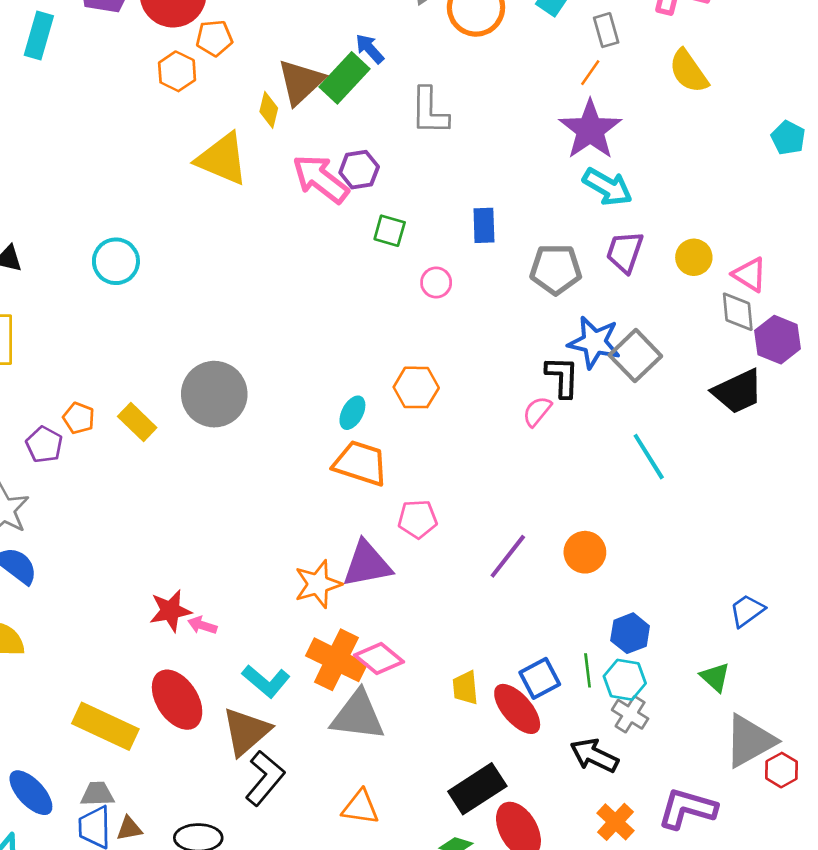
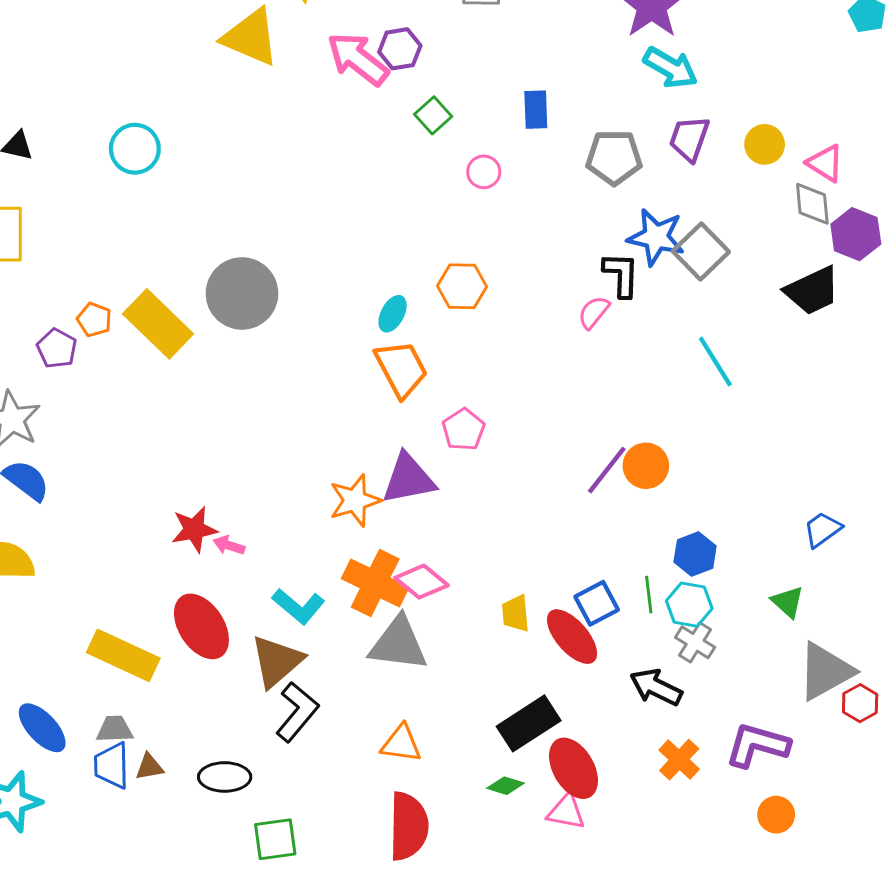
green square: (390, 231) -> (433, 115), turned 32
yellow rectangle: (137, 422) -> (158, 324), size x1.6
orange trapezoid: (360, 463) -> (401, 369), turned 44
pink pentagon: (418, 519) -> (463, 430), turned -30
purple line: (508, 556) -> (607, 470), moved

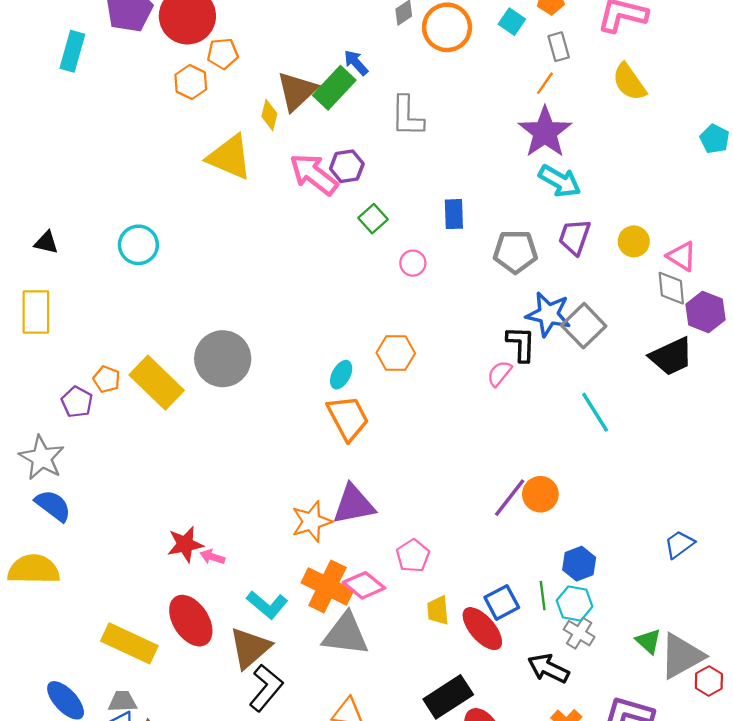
pink pentagon: (463, 430) -> (413, 556), moved
green triangle: (788, 602) -> (649, 641), moved

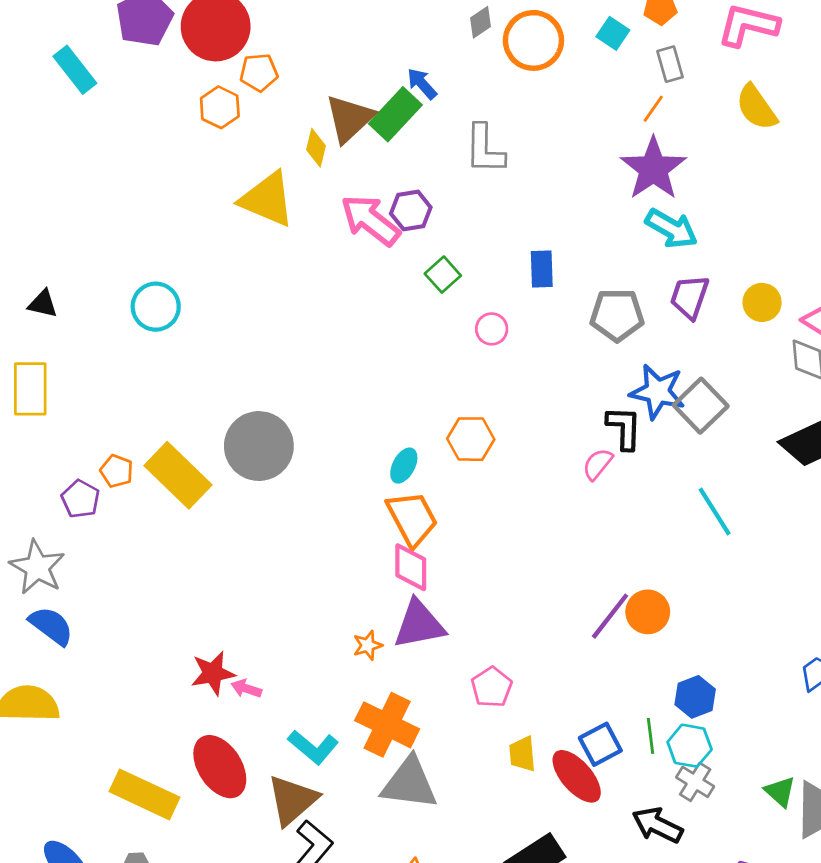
cyan rectangle: (72, 51) -> (75, 70), turned -54
orange star: (312, 522) -> (368, 645), size x0.6
pink diamond: (364, 585) -> (411, 567), moved, turned 51

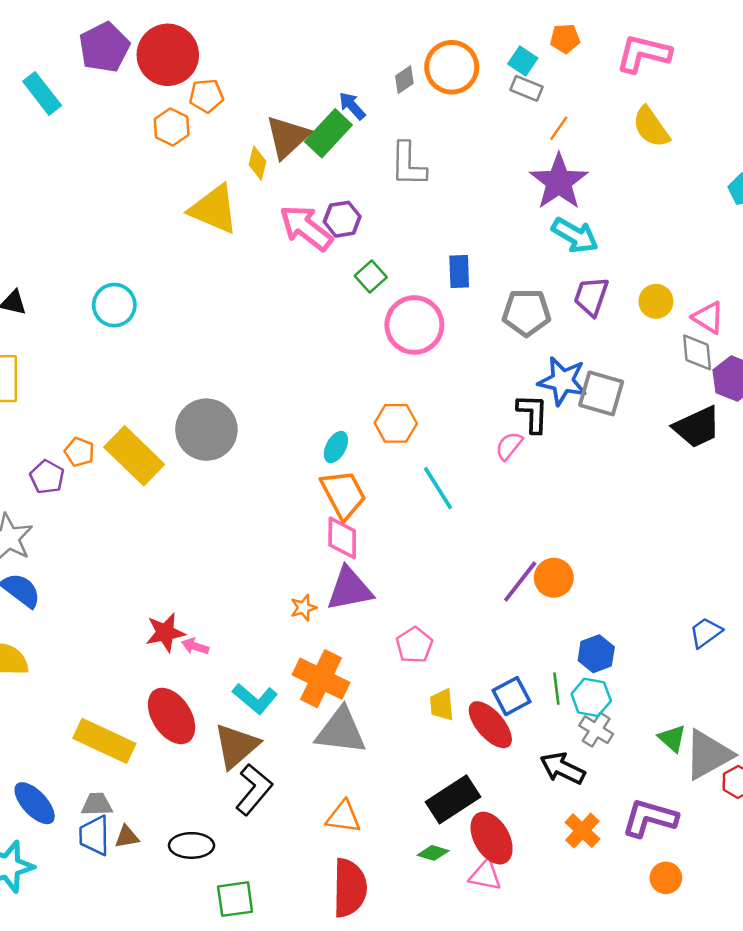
gray diamond: (480, 22) -> (404, 80), moved
gray rectangle: (670, 64) -> (526, 88), moved, turned -52
pink circle: (492, 329) -> (414, 325), size x2.0
gray square: (701, 406) -> (601, 393), turned -30
cyan line: (715, 512) -> (438, 488), moved

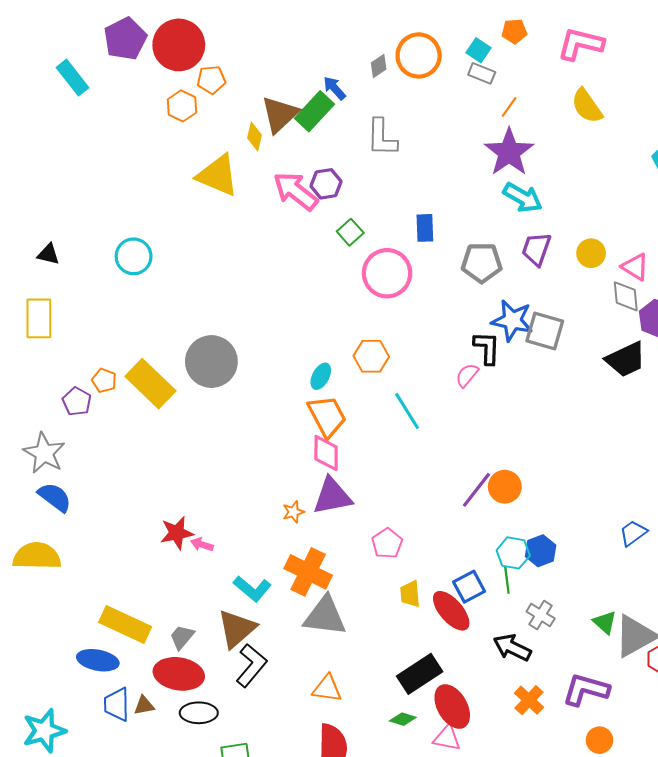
cyan hexagon: (591, 697) -> (513, 553), moved
red ellipse: (172, 716) -> (179, 674), moved, turned -48
blue ellipse: (35, 803) -> (98, 660), moved, turned -36
gray trapezoid: (97, 804) -> (182, 637), moved, turned -48

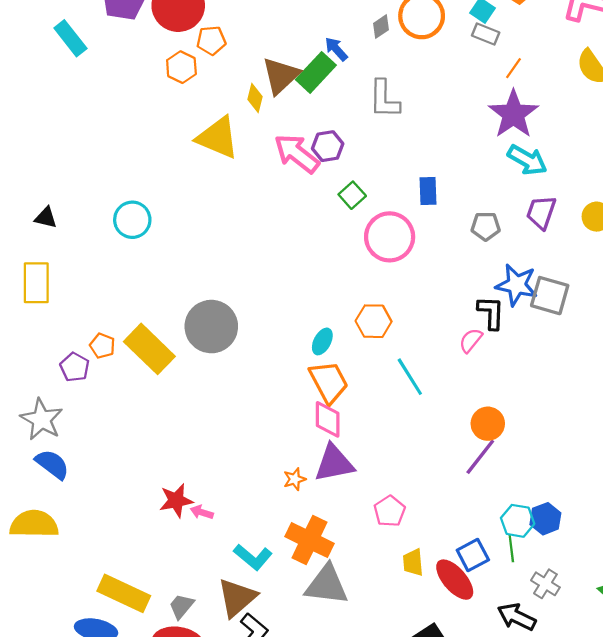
gray pentagon: (482, 263) -> (486, 226), size x0.7
orange circle: (505, 487) -> (488, 424), moved

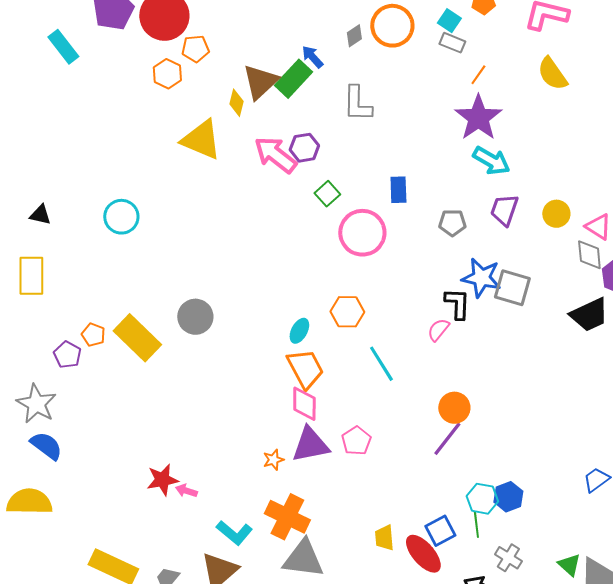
gray circle: (211, 327) -> (195, 317), size x0.7
pink pentagon: (390, 511) -> (356, 441), moved

